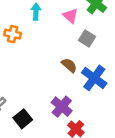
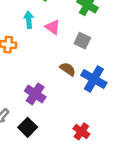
pink triangle: (70, 16) -> (53, 27), moved
purple cross: (62, 107) -> (35, 94), moved

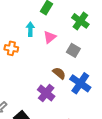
pink triangle: (53, 27) -> (50, 37), turned 40
purple cross: (35, 94) -> (46, 93), moved

